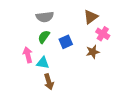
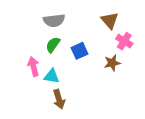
brown triangle: (91, 17) -> (110, 21), turned -35

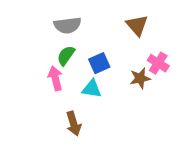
pink cross: (124, 41) -> (158, 63), moved
pink arrow: (33, 67) -> (55, 78), moved
cyan triangle: (52, 76) -> (92, 89), moved

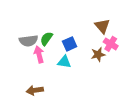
gray semicircle: (67, 25) -> (28, 41), moved
brown triangle: (137, 25) -> (102, 26), moved
brown arrow: (74, 124) -> (35, 90), moved, turned 98

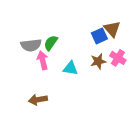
blue square: (70, 44) -> (99, 36), moved
pink cross: (111, 44) -> (118, 58), moved
brown star: (98, 54) -> (98, 61), moved

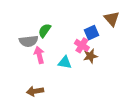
brown triangle: (112, 29) -> (112, 19), moved
green semicircle: (51, 43) -> (45, 30), moved
pink cross: (118, 58) -> (82, 45), moved

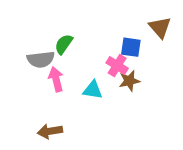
blue square: (91, 33) -> (131, 47), turned 32

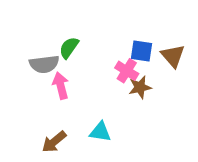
brown triangle: (160, 27) -> (173, 56), moved
cyan triangle: (93, 90) -> (100, 132), moved
brown arrow: (50, 131) -> (54, 142), turned -30

